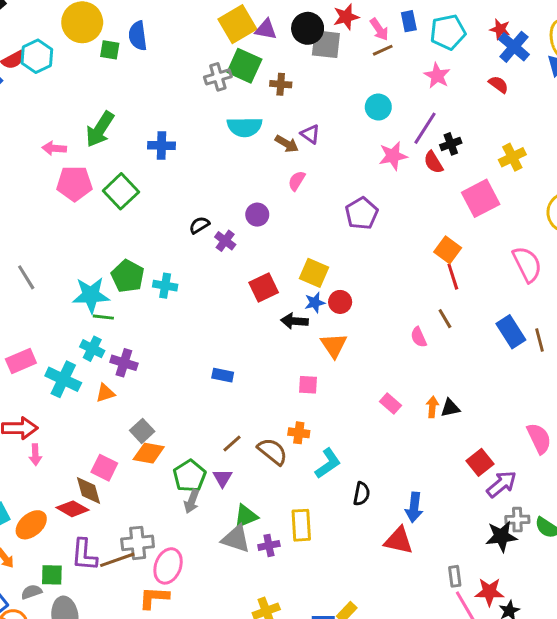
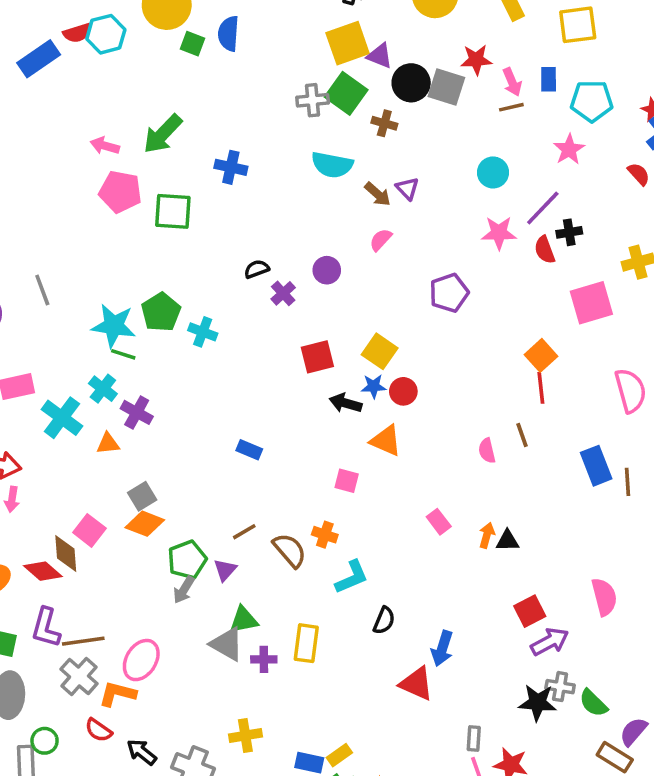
black circle: (308, 28) -> (411, 83), moved
green square: (121, 191) -> (173, 211), turned 36
orange triangle: (334, 345) -> (386, 441), turned -44
gray cross: (138, 543) -> (79, 676), moved, turned 36

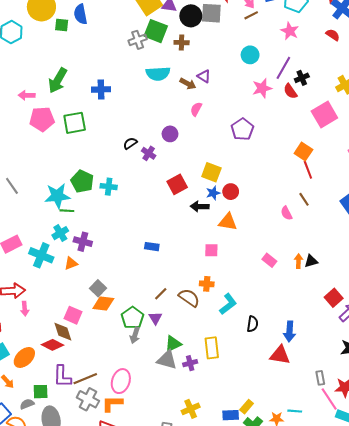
cyan cross: (103, 389) -> (60, 233), turned 35

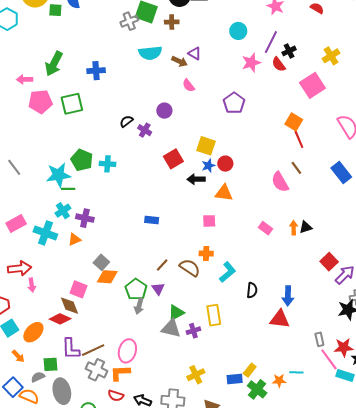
pink semicircle: (196, 109) -> (189, 85), turned -64
pink semicircle: (286, 213) -> (280, 182), size x1.5

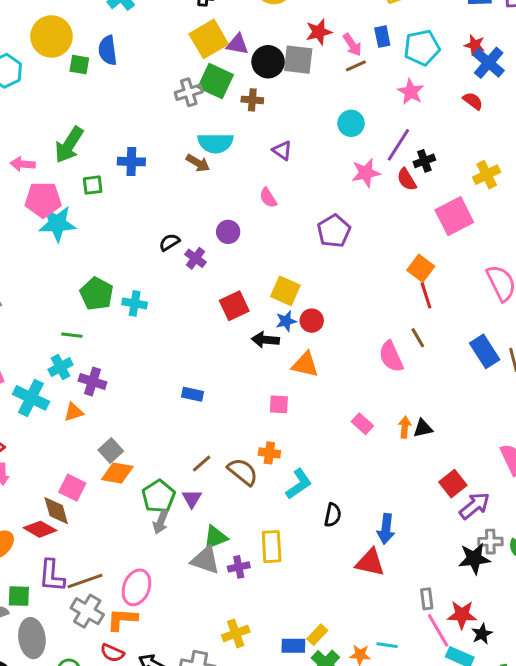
brown arrow: (180, 61) -> (198, 163), moved
green square: (72, 104) -> (93, 185), moved, size x0.6
cyan star: (58, 175) -> (57, 224), moved

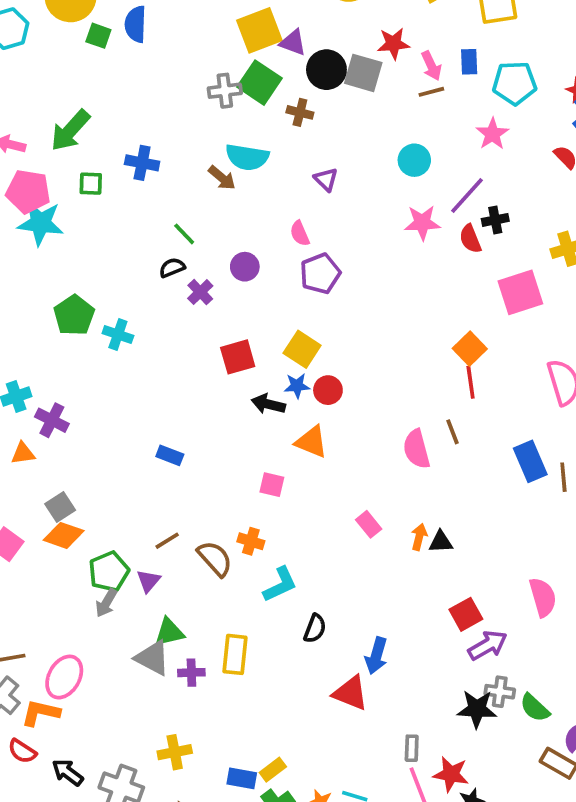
purple pentagon: (334, 231) -> (320, 274), moved
green line: (72, 335) -> (184, 234), moved, turned 30

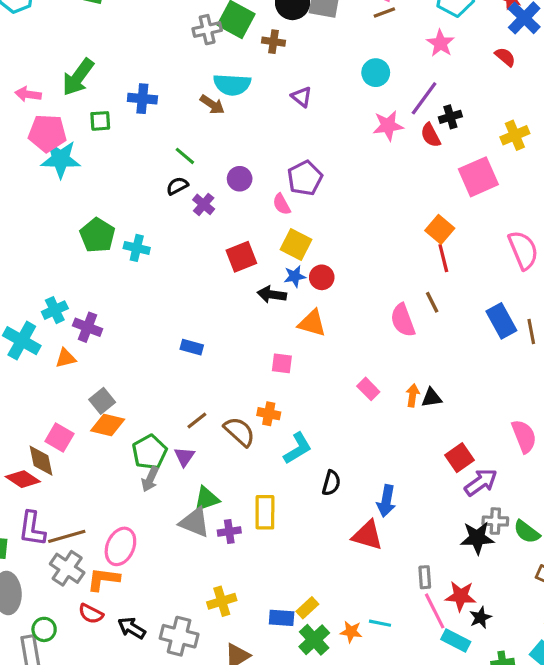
pink semicircle: (300, 233) -> (282, 204), moved

